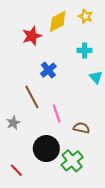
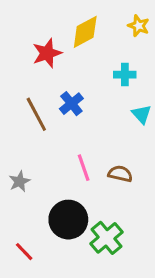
yellow star: (86, 16) -> (139, 26), moved
brown line: (32, 97) -> (36, 114), moved
brown semicircle: (81, 128) -> (120, 174), moved

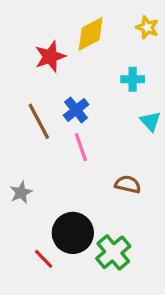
pink line: (84, 168) -> (81, 147), moved
red line: (24, 252) -> (44, 259), moved

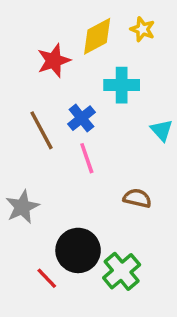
yellow star: (147, 27) -> (142, 29), moved
cyan cross: (133, 79) -> (122, 85), moved, size x1.4
gray star: (21, 192) -> (22, 207), size x1.4

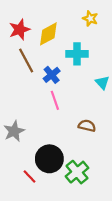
yellow diamond: (97, 36) -> (48, 34), moved
red star: (54, 61) -> (20, 30), moved
brown line: (41, 130) -> (26, 60), moved

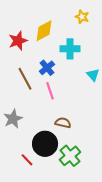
red star: (20, 30) -> (18, 41), moved
brown line: (26, 60) -> (25, 79), moved
brown semicircle: (87, 126) -> (63, 123), moved

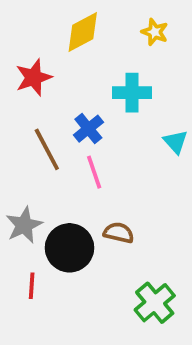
yellow diamond: (44, 31) -> (83, 32), moved
black circle: (45, 144) -> (69, 248), moved
green cross: (70, 156) -> (155, 303), moved
red line: (27, 160) -> (32, 286), moved, turned 48

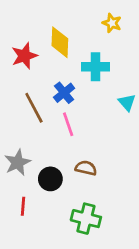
yellow diamond: (83, 32) -> (60, 42), moved, turned -60
black circle: (69, 248) -> (50, 179), size x0.7
green cross: (155, 303) -> (86, 219), moved, turned -36

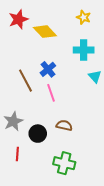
yellow diamond: (60, 42) -> (45, 32), turned -45
red star: (24, 56) -> (18, 19), moved
cyan cross: (95, 67) -> (84, 50), moved

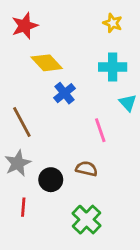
yellow diamond: (45, 32) -> (47, 63), moved
brown line: (25, 81) -> (22, 122), moved
pink line: (51, 93) -> (100, 130), moved
green cross: (64, 163) -> (86, 220), turned 30

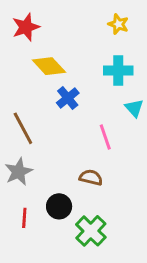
black circle: (51, 180) -> (59, 206), moved

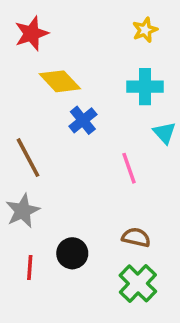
yellow star: (118, 24) -> (145, 30), turned 30
brown semicircle: (91, 177) -> (136, 237), moved
green cross: (91, 231) -> (138, 283), moved

